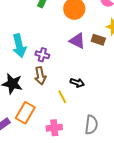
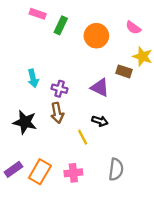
purple triangle: (77, 41) -> (100, 88), moved
cyan arrow: (19, 46) -> (33, 78), size x0.7
orange rectangle: (25, 113) -> (40, 172), moved

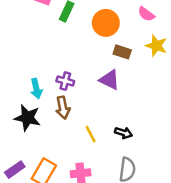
brown rectangle: (124, 71) -> (122, 52), moved
cyan arrow: (33, 78) -> (36, 89), moved
black arrow: (100, 121) -> (123, 133), moved

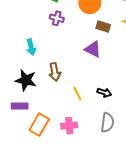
purple cross: (65, 81) -> (57, 18), moved
cyan arrow: (36, 89) -> (31, 47), moved
purple rectangle: (15, 170) -> (20, 106), moved, turned 35

